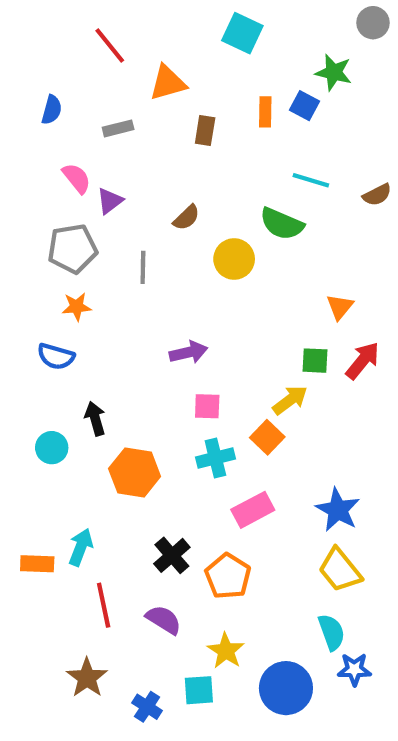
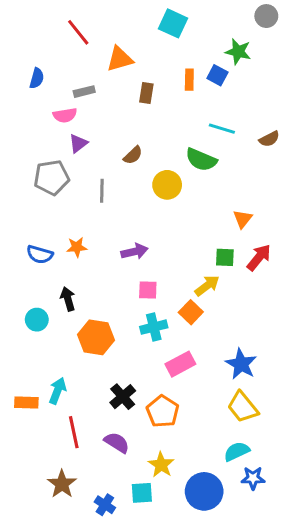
pink semicircle: (77, 178) -> (65, 115), moved, turned 120
orange star: (77, 307) -> (77, 247), moved
cyan semicircle: (332, 632) -> (237, 451), turned -95

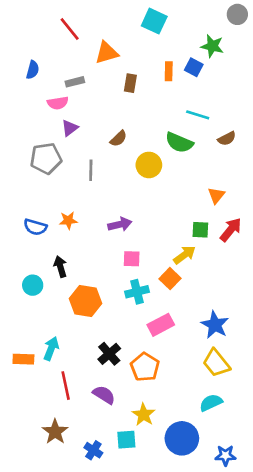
brown semicircle: (269, 139) -> (227, 139), moved
blue star: (253, 478) -> (225, 456), moved

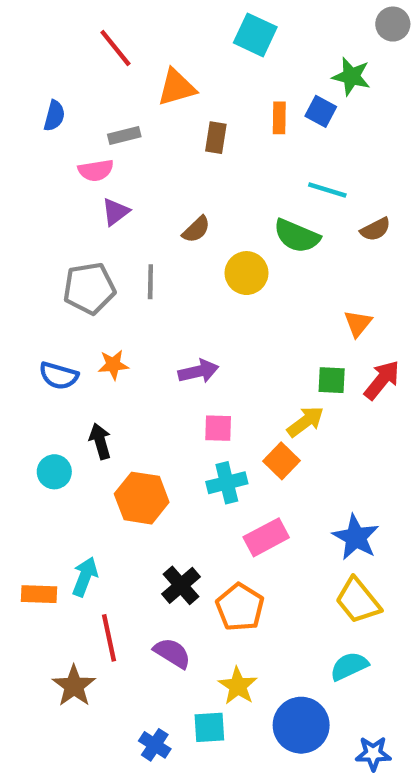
gray pentagon: (46, 158) -> (89, 288), moved
brown star: (55, 432) -> (74, 686), moved

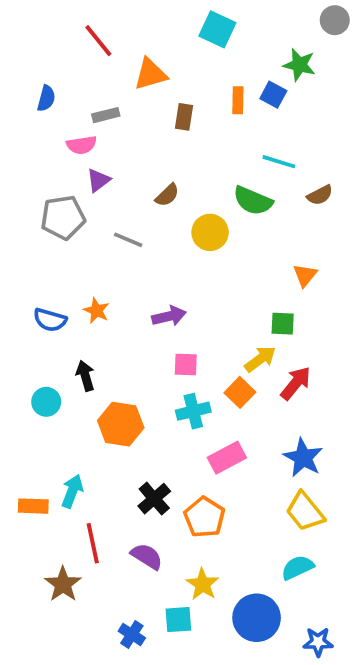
gray line: (150, 282) -> (128, 240), turned -68
gray pentagon: (89, 288) -> (63, 217), moved
orange star: (113, 365) -> (96, 311), turned 30
red arrow: (382, 380) -> (296, 383), moved

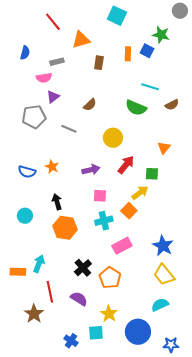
yellow circle: (210, 232) -> (113, 138), moved
black arrow: (85, 376) -> (57, 202), moved
red arrow: (296, 383) -> (126, 165), moved

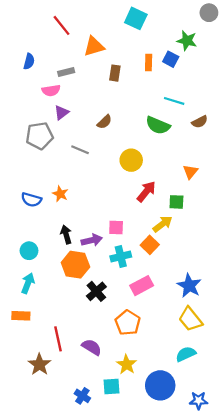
purple arrow: (91, 170) -> (92, 240), moved
cyan arrow: (39, 264) -> (28, 283), moved
black cross: (83, 268) -> (96, 291), moved

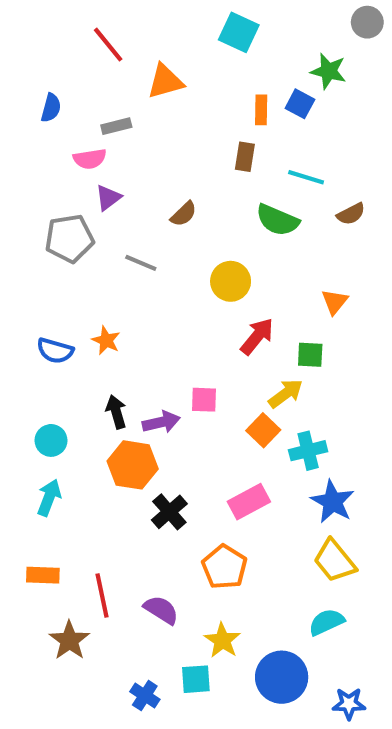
brown rectangle: (115, 73) -> (245, 157), moved
cyan cross: (121, 257) -> (308, 451), moved
orange rectangle: (21, 316) -> (43, 575), moved

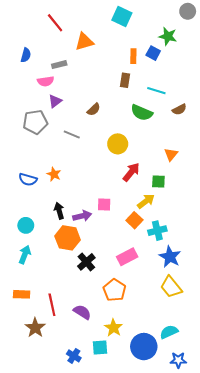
cyan semicircle: (326, 622) -> (169, 332), moved

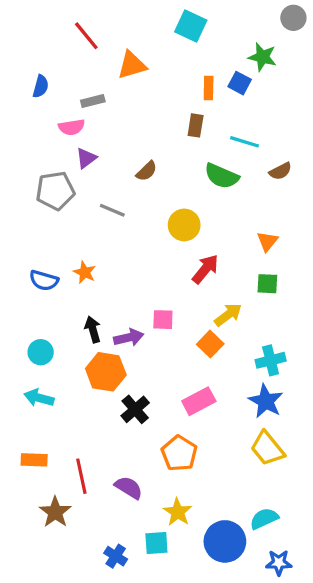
green square: (158, 182) -> (267, 284), moved
cyan cross: (157, 231) -> (271, 360), moved
cyan arrow: (25, 255) -> (39, 398), turned -96

